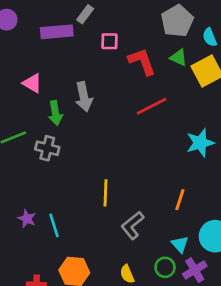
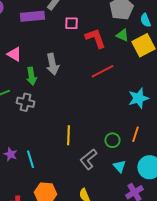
orange line: (180, 200) -> (135, 134), moved
cyan triangle: (180, 244) -> (119, 166), moved
green circle: (165, 267) -> (112, 140), moved

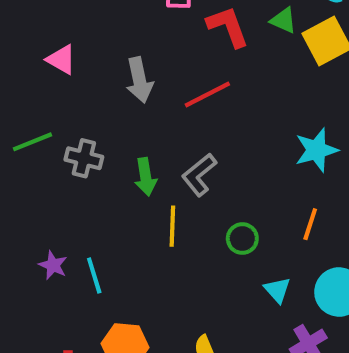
red line: (102, 71) -> (207, 94), moved
green arrow: (31, 76) -> (146, 177), moved
green circle: (112, 140) -> (242, 239), moved
gray L-shape: (88, 159) -> (199, 175), moved

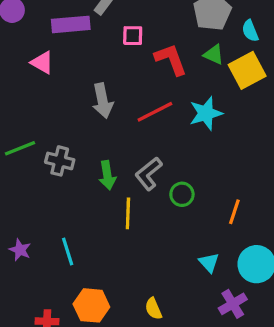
pink triangle: (61, 60) -> (42, 63), moved
cyan star: (316, 150) -> (206, 113), moved
green circle: (242, 239) -> (182, 194), moved
purple star: (53, 265) -> (20, 250), moved

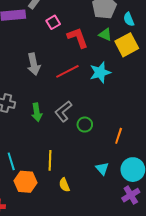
pink square: (133, 36) -> (53, 22), turned -32
yellow line: (128, 213) -> (50, 160), moved
purple cross: (233, 304) -> (131, 195), moved
orange hexagon: (91, 305) -> (26, 182), moved
yellow semicircle: (153, 309) -> (64, 185), moved

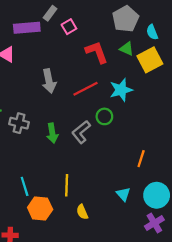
pink square: (53, 22) -> (69, 27), moved
green circle: (85, 125) -> (104, 116), moved

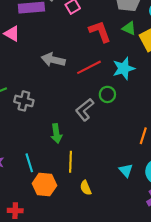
gray arrow: (49, 81) -> (53, 60), turned 115
green arrow: (52, 133) -> (56, 134), moved

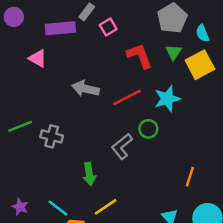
green triangle: (129, 28) -> (174, 52), turned 40
yellow line: (71, 162) -> (106, 207), turned 54
cyan line: (29, 163) -> (58, 208), turned -36

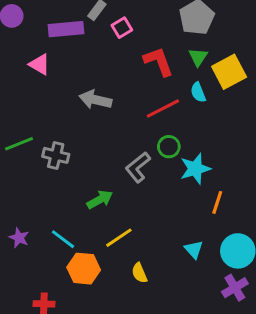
cyan semicircle: (202, 33) -> (198, 92), moved
red line: (127, 97) -> (163, 108), moved
cyan star: (167, 99) -> (195, 169), moved
green arrow: (89, 174) -> (100, 200), turned -110

